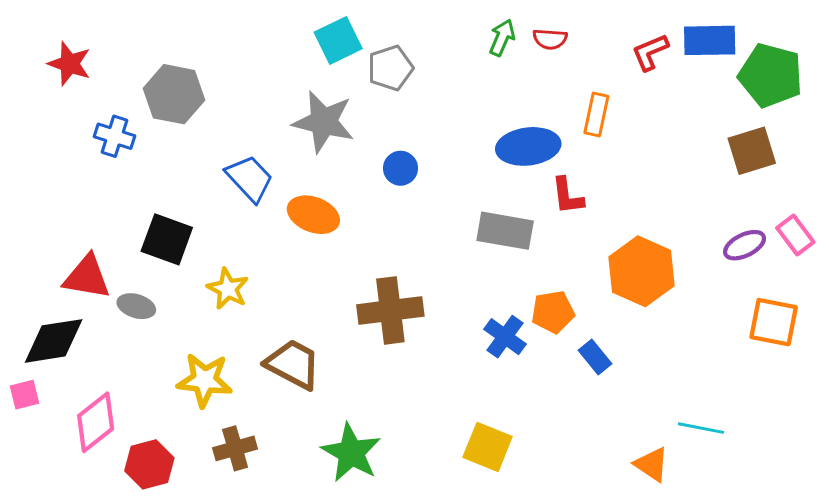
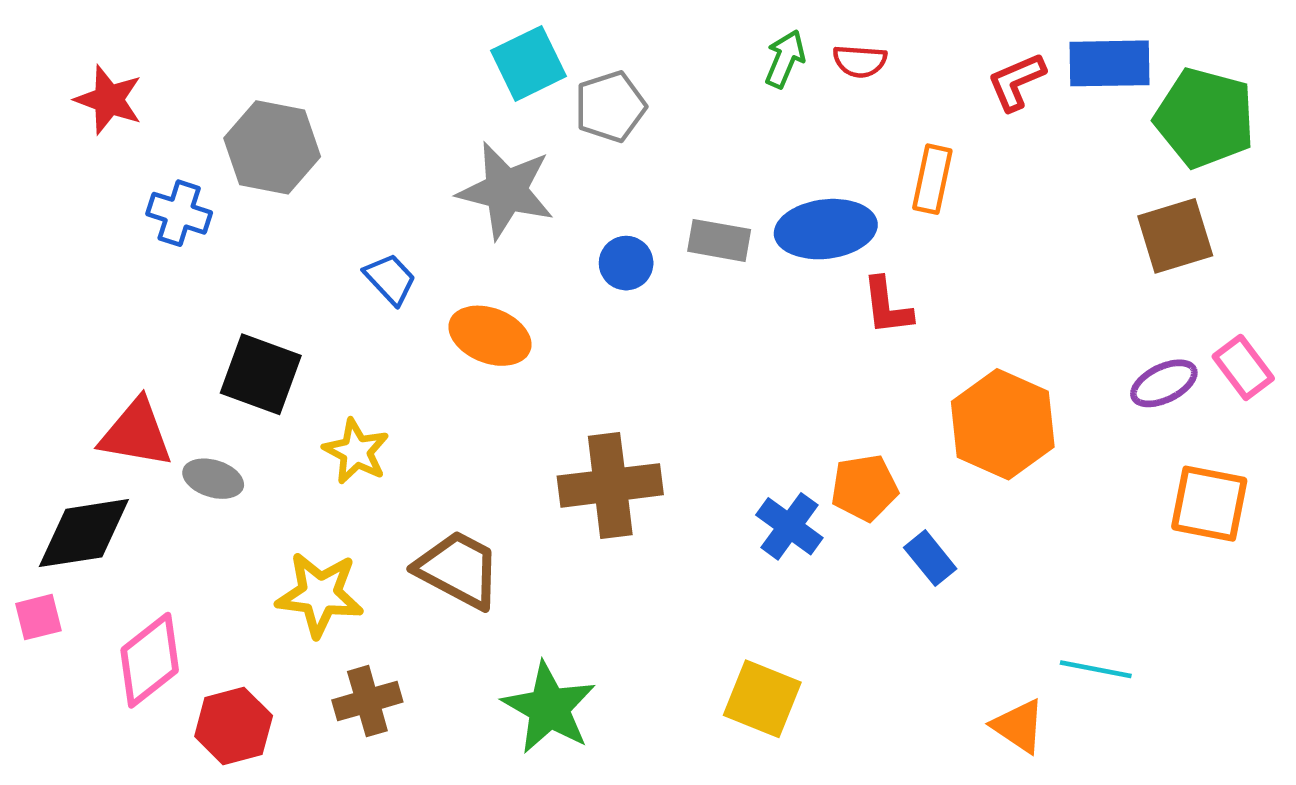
blue trapezoid: (250, 178) -> (390, 279), size x0.7
gray rectangle: (505, 231) -> (719, 240), moved, size x0.7

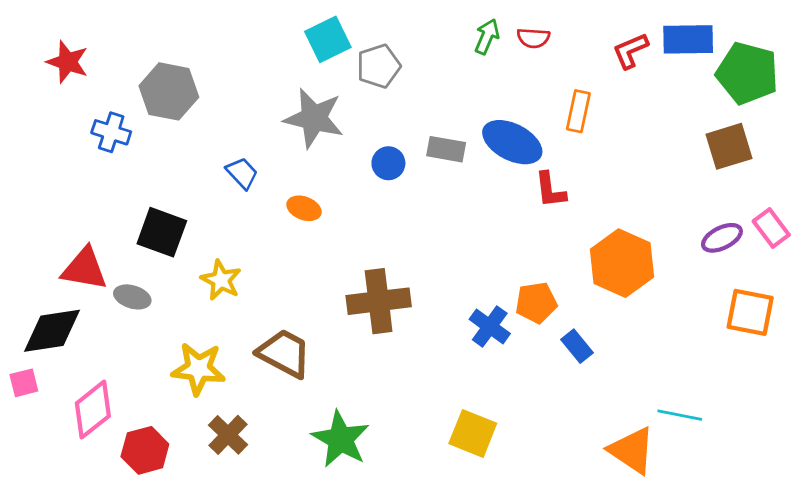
blue ellipse: (826, 229) -> (512, 142), turned 34
orange ellipse: (490, 336) -> (304, 208), size x0.7
brown cross: (367, 701) -> (228, 435), turned -30
orange triangle: (1019, 726) -> (632, 450), size x1.4

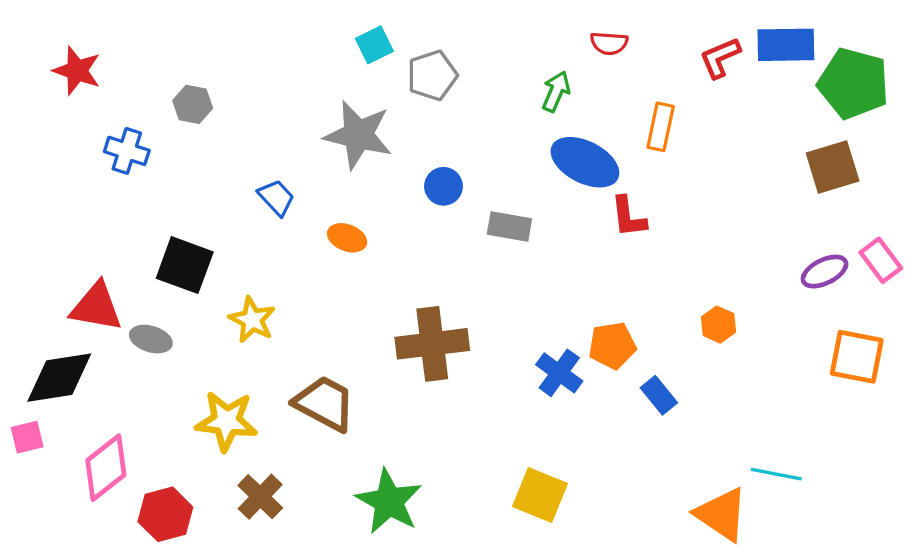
green arrow: (487, 37) -> (556, 91), moved
cyan square: (328, 39) -> (374, 45), size x0.7
gray hexagon: (169, 91) -> (193, 104), size x0.6
gray rectangle: (446, 149) -> (509, 227), moved
orange hexagon: (622, 263) -> (718, 325), moved, size x0.5

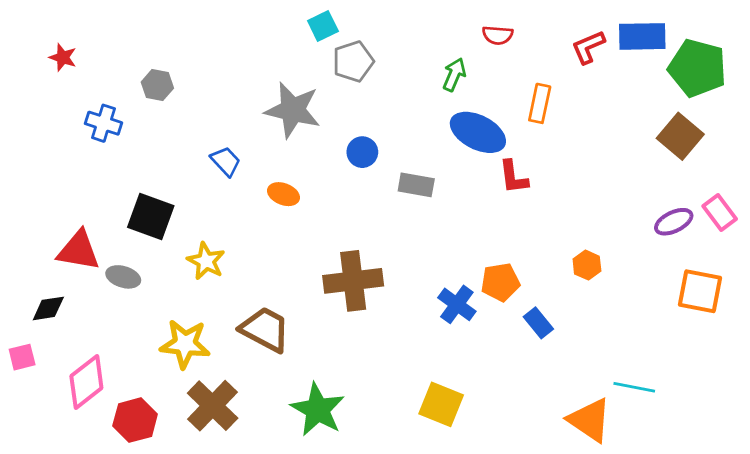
cyan square: (374, 45) -> (323, 26), moved
red star: (77, 71) -> (63, 57), size x0.7
brown square: (833, 167) -> (680, 136), turned -33
black diamond: (59, 378) -> (48, 308), size x0.6
brown cross: (260, 497) -> (213, 406), size x1.4

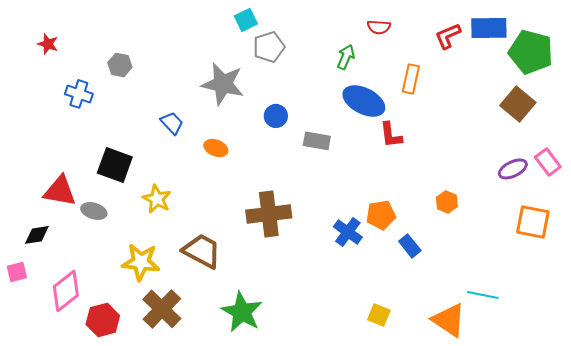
yellow square: (441, 404) -> (379, 315), moved, size x0.7

